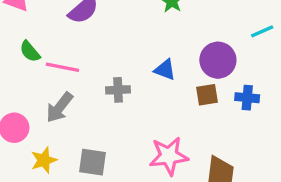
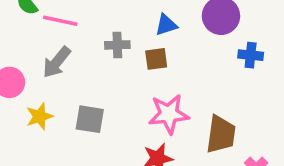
blue triangle: (165, 70) -> (166, 25), turned -40
brown square: (207, 95) -> (156, 59), moved

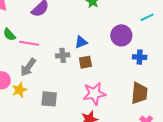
blue triangle: (166, 25) -> (81, 42), moved
yellow star: (40, 116) -> (19, 90), moved
brown trapezoid: (221, 134) -> (139, 93), moved

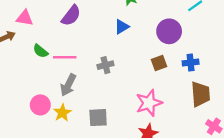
blue triangle: (81, 42) -> (122, 27), moved
blue cross: (140, 57) -> (191, 63), moved
brown square: (85, 62) -> (159, 63), moved

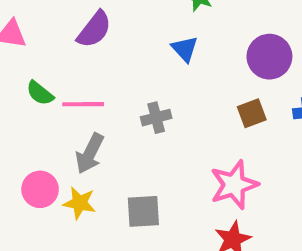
blue triangle: (122, 27) -> (185, 49), turned -42
yellow star: (62, 113) -> (79, 203), turned -30

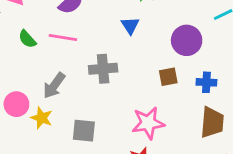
pink line: (83, 104) -> (63, 37), moved
gray cross: (156, 118) -> (103, 69), size x1.4

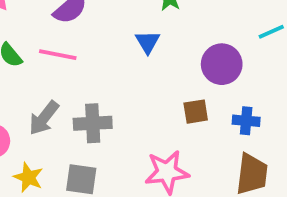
gray cross: (103, 69) -> (93, 123), moved
yellow star: (42, 118) -> (28, 177), moved

